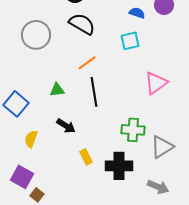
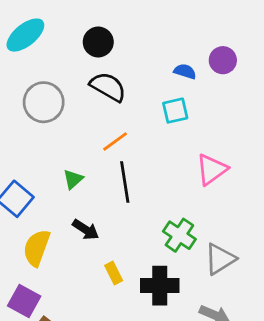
green triangle: (57, 90) -> (73, 179), turned -35
green cross: (133, 130) -> (179, 235), turned 30
yellow semicircle: (31, 139) -> (37, 248), size x1.5

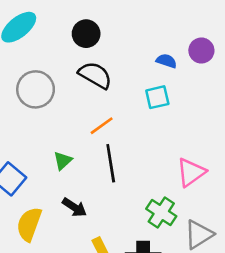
pink triangle: (212, 169) -> (191, 172), moved

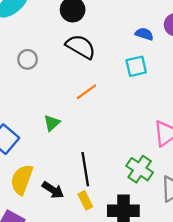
gray circle: (36, 89) -> (28, 59), size x0.6
black line: (111, 163) -> (85, 169), moved
black arrow: (74, 207) -> (53, 190), moved

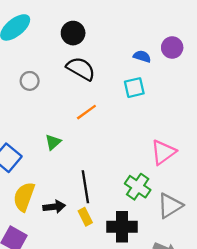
black arrow: (53, 190) -> (54, 207), turned -40

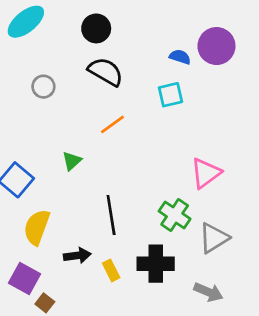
purple circle: (172, 48) -> (216, 46), size x1.4
black arrow: (54, 207) -> (77, 256), moved
yellow rectangle: (85, 217) -> (111, 270), moved

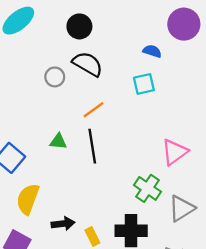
purple circle: (216, 46) -> (184, 24), moved
gray circle: (43, 87) -> (55, 77), moved
green triangle: (72, 161) -> (58, 141), turned 48
black line: (111, 215) -> (92, 146), moved

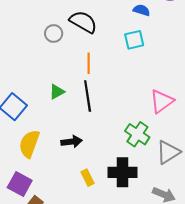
orange line: (93, 110) -> (89, 63), turned -54
green triangle: (58, 141) -> (57, 92), turned -35
black arrow: (63, 224) -> (72, 142), moved

